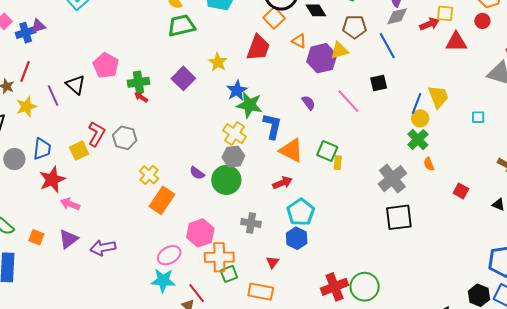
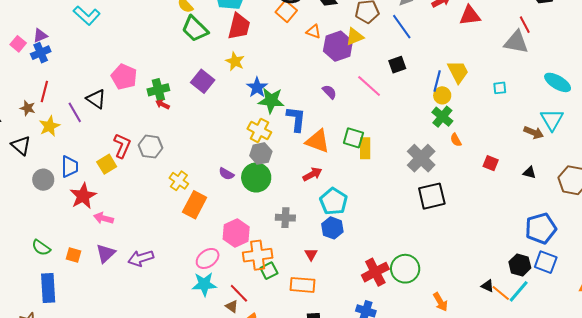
purple triangle: (38, 26) -> (40, 36), moved
green trapezoid: (181, 26) -> (195, 29), turned -116
red trapezoid: (258, 48) -> (239, 26), moved
yellow rectangle: (338, 163) -> (365, 148), size x1.5

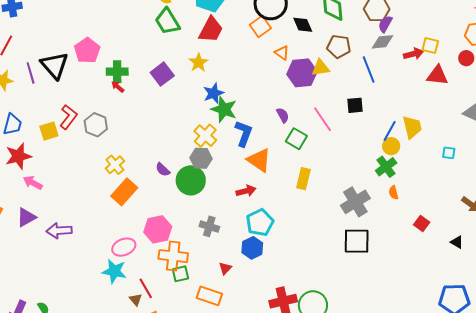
black triangle: (96, 99) -> (55, 65), size x1.4
green square: (353, 138) -> (296, 139), moved

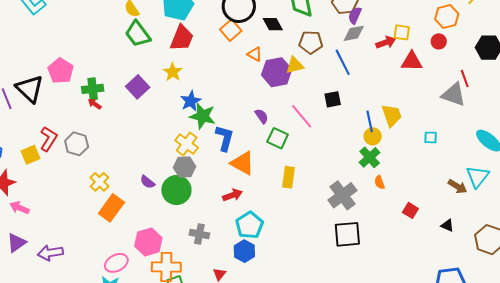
blue line: (390, 131) -> (370, 121), turned -35

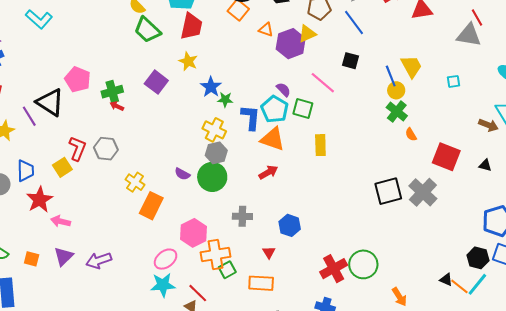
black square: (333, 99) -> (350, 61), turned 36
green star: (203, 116) -> (225, 100), size x0.6
gray cross: (342, 195) -> (423, 192), moved
red square: (410, 210) -> (446, 157), size x1.8
cyan pentagon: (249, 225) -> (275, 109), moved

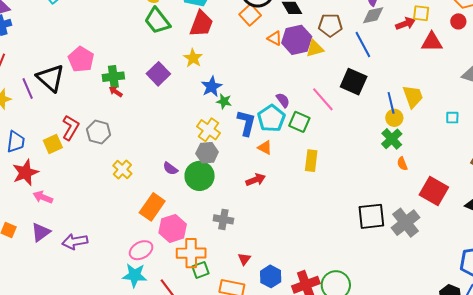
purple hexagon: (291, 44) -> (297, 40), moved
black square: (350, 61) -> (354, 82), size x1.5
orange triangle: (273, 139) -> (265, 148), size x0.6
orange rectangle: (151, 206) -> (152, 207), moved
blue hexagon: (290, 225) -> (271, 276), moved

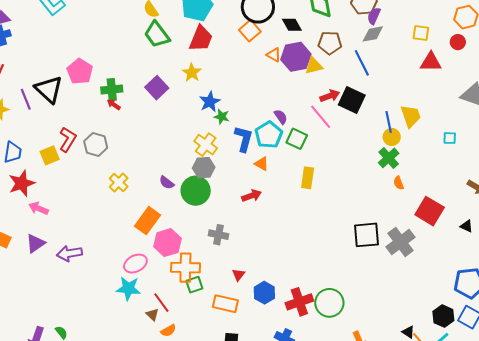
red arrow: (405, 24) -> (330, 96), moved

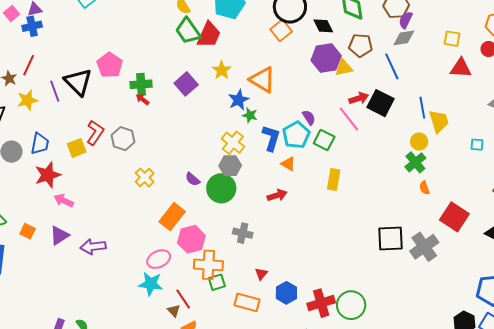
red trapezoid: (201, 39) -> (209, 35), moved
orange triangle: (274, 55) -> (262, 80), moved, size x1.8
blue line: (389, 122) -> (422, 108), moved

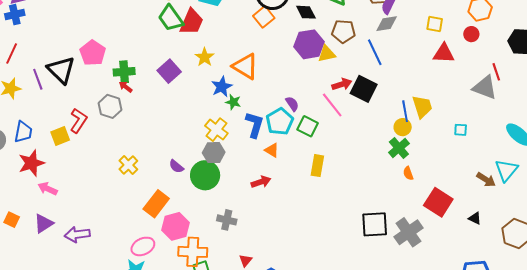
blue line: (422, 108) -> (405, 111), moved
gray hexagon: (123, 139) -> (110, 106), moved

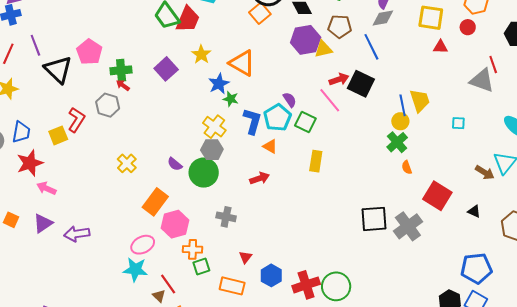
yellow square: (435, 24) -> (431, 18), size x1.5
red triangle: (444, 53) -> (440, 47), size x0.7
purple line: (38, 79) -> (35, 45), moved
orange cross: (193, 252) -> (193, 249), size x0.7

